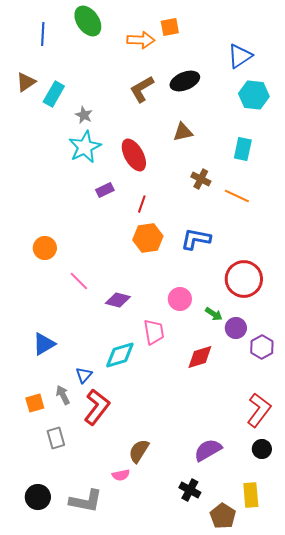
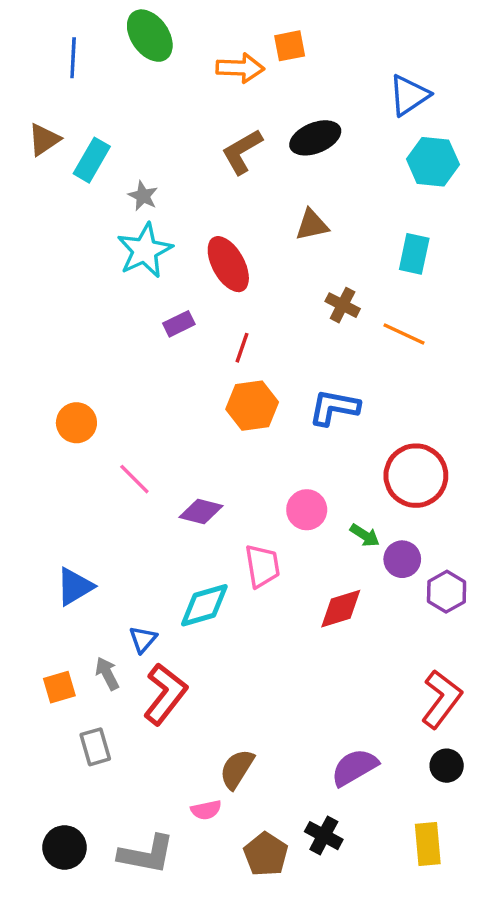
brown pentagon: (223, 516) -> (266, 854), moved

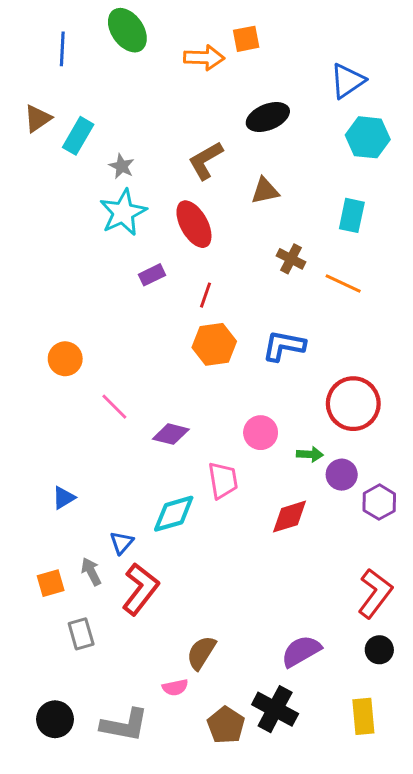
brown L-shape: (242, 152) -> (206, 160), moved
green arrow: (365, 535) -> (310, 454), turned -30
blue triangle: (75, 586) -> (64, 498), size x0.7
black cross: (324, 836) -> (275, 709), size x1.4

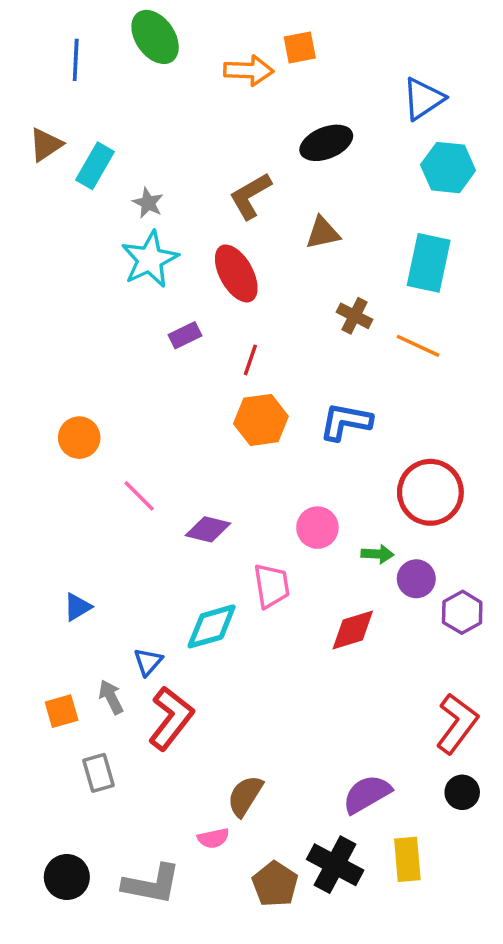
cyan rectangle: (352, 215) -> (429, 263), size x1.4
yellow rectangle: (363, 716) -> (407, 859), moved

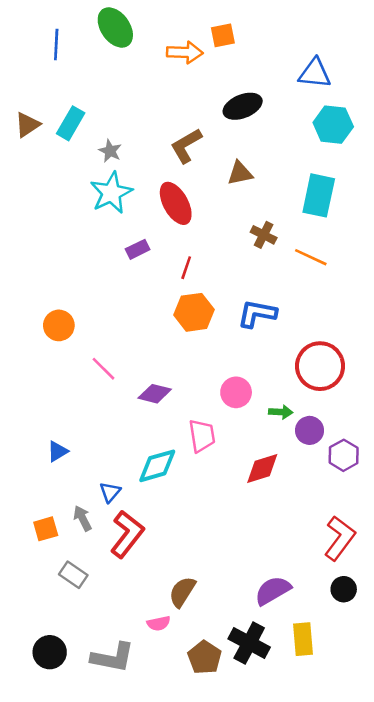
blue triangle: (423, 99) -> (315, 73), turned 40
brown triangle: (46, 145) -> (27, 125), moved
gray rectangle: (99, 773) -> (73, 575), turned -40

